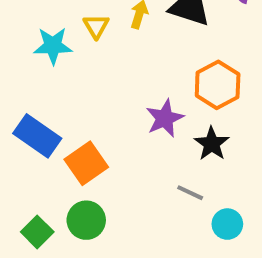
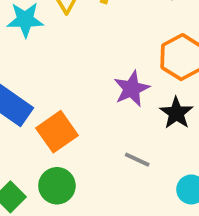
gray line: (190, 193) -> (137, 160), moved

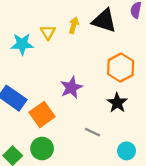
purple star: (132, 89) -> (71, 88), moved

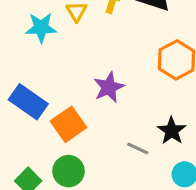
black star: (117, 103) -> (172, 131), moved

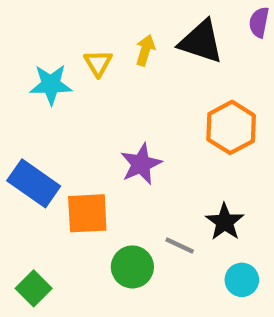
orange square: (68, 124) -> (87, 213), turned 32
green circle: (68, 171) -> (132, 267), moved

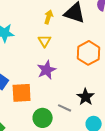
yellow triangle: (98, 63) -> (45, 41), moved

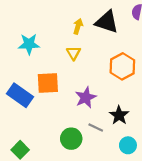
purple star: (47, 70) -> (86, 97), moved
orange square: (22, 93) -> (48, 83), moved

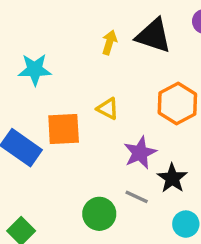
yellow triangle: (73, 53) -> (108, 109), moved, turned -32
purple star: (86, 97) -> (140, 153), moved

